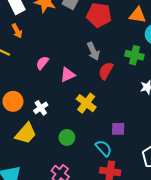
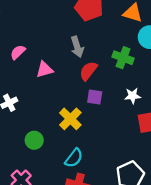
yellow cross: (86, 103) -> (70, 119), moved
purple square: (118, 129) -> (95, 97), moved
cyan semicircle: (104, 148) -> (74, 158), turned 72

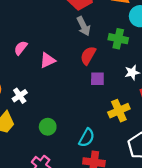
gray arrow: (77, 47) -> (84, 26), moved
yellow cross: (70, 119) -> (119, 111), moved, turned 30

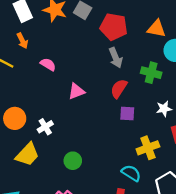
pink semicircle: (21, 48) -> (48, 64), moved, turned 80
cyan semicircle: (87, 138) -> (131, 173), moved, turned -90

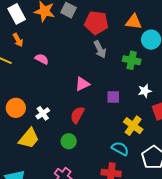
red semicircle: (119, 89) -> (77, 115), moved
pink triangle: (76, 91) -> (82, 84), moved
yellow cross: (148, 148) -> (133, 126), turned -30

